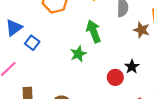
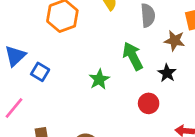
green arrow: (94, 31) -> (133, 56), moved
black star: (132, 67) -> (167, 73), moved

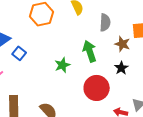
black star: (167, 73) -> (121, 68), moved
red circle: (149, 103) -> (97, 88), size x1.6

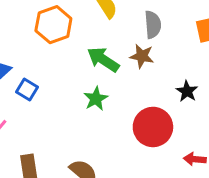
brown star: (122, 44) -> (142, 56), moved
green arrow: (90, 51) -> (103, 60), moved, turned -30

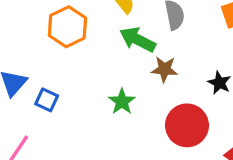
brown star: (142, 56) -> (164, 69), moved
green arrow: (103, 60) -> (138, 40), moved

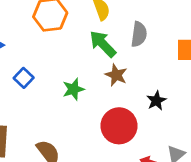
blue square: (47, 100) -> (24, 78), moved

